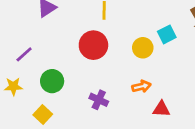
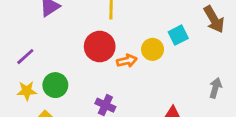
yellow star: (13, 86) -> (27, 91), moved
orange arrow: (141, 86) -> (127, 61), moved

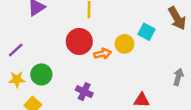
cyan square: (178, 35) -> (147, 32), turned -35

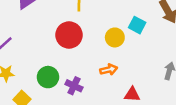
orange arrow: (102, 54) -> (109, 70), moved
green circle: (41, 74) -> (48, 77), moved

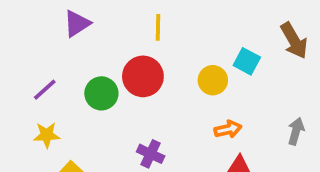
orange arrow: (109, 70) -> (228, 129), moved
green circle: (48, 77) -> (101, 93), moved

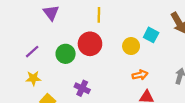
purple triangle: (77, 24) -> (51, 13), turned -35
purple cross: (151, 154) -> (82, 88), moved

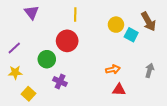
cyan square: (151, 35) -> (131, 35), moved
yellow circle: (131, 46) -> (116, 25), moved
green circle: (66, 54) -> (47, 59), moved

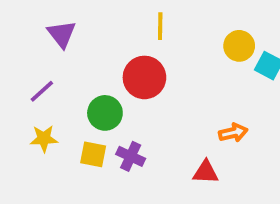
purple triangle: (32, 12) -> (62, 34), moved
red triangle: (119, 90) -> (206, 172), moved
yellow square: (28, 94) -> (93, 154), moved, turned -32

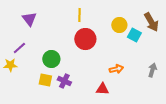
red circle: (144, 77) -> (85, 39), moved
yellow star: (44, 139) -> (10, 65), moved

